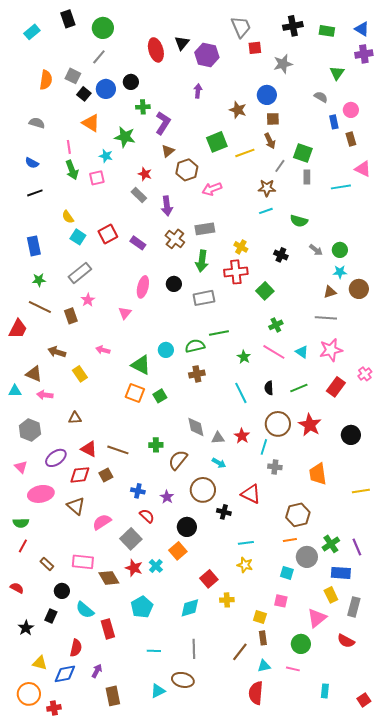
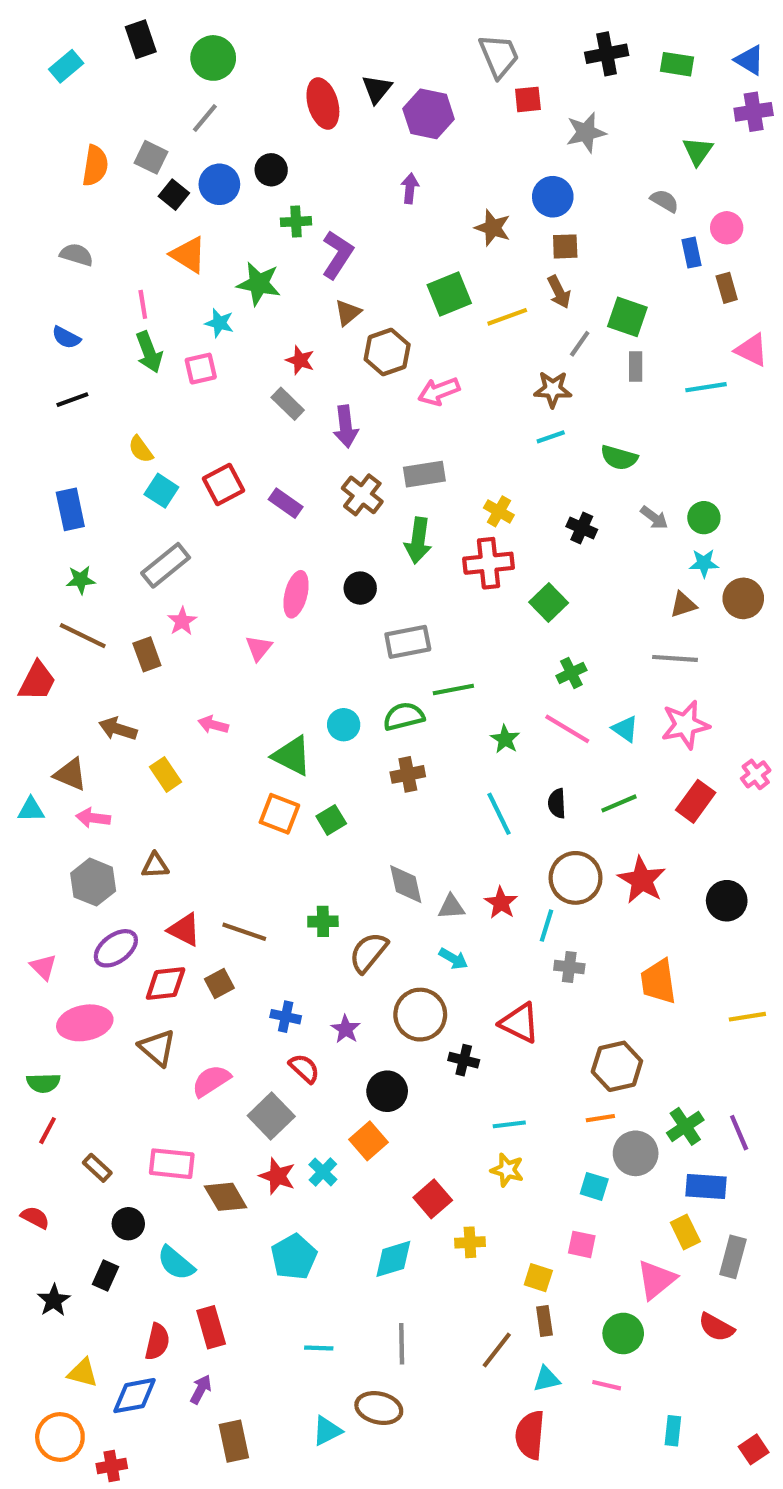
gray rectangle: (204, 298) -> (408, 642), moved
gray hexagon: (30, 430) -> (93, 882), moved
red rectangle: (108, 629) -> (211, 1327), moved

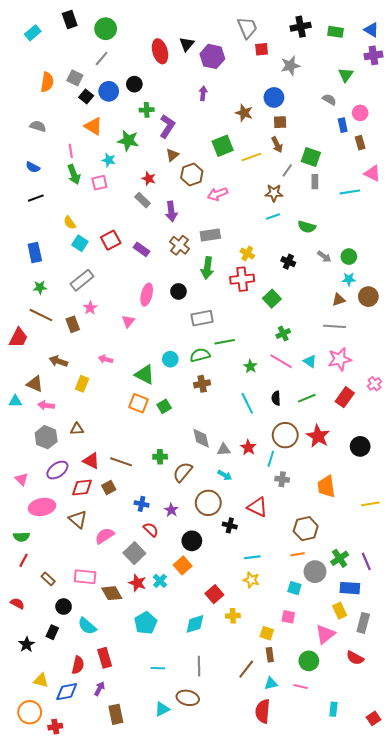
yellow rectangle: (166, 774) -> (82, 384), turned 56

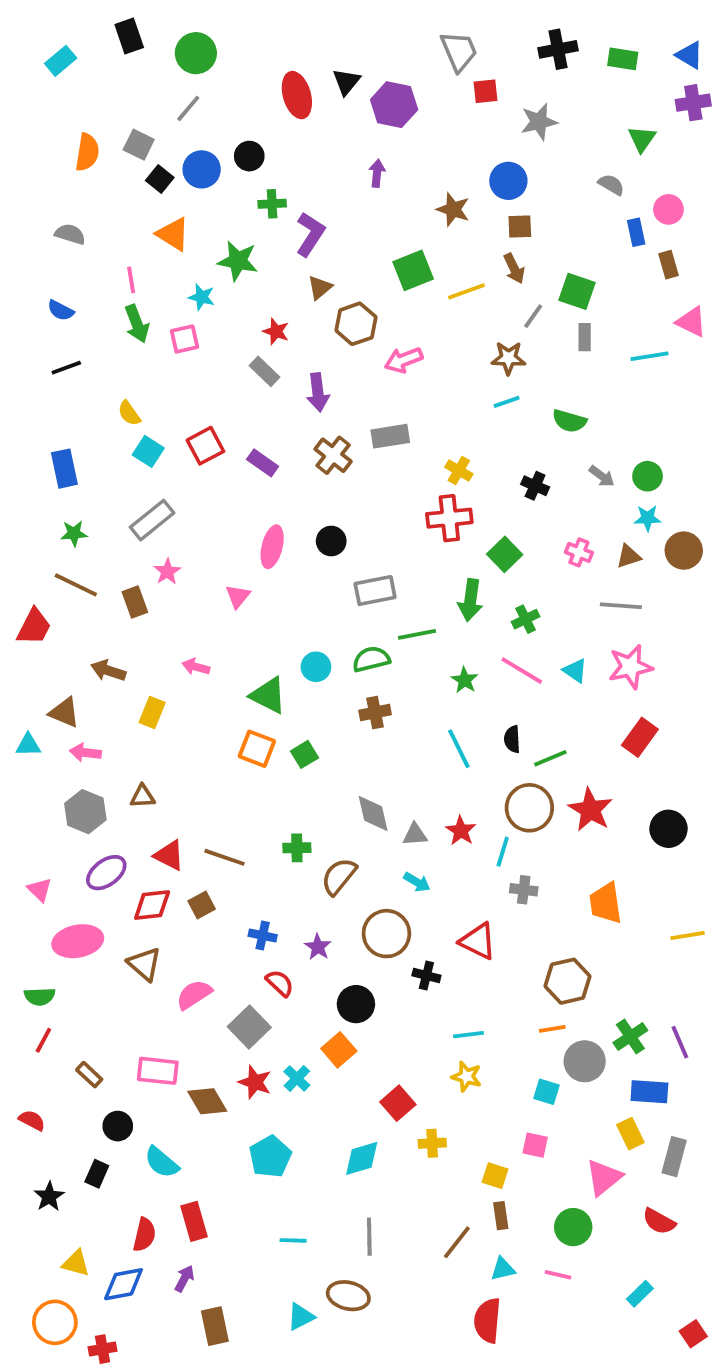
green arrow: (207, 268) -> (470, 600), moved
pink cross: (375, 384) -> (579, 552), moved, turned -32
green line: (307, 398) -> (550, 758), moved
cyan rectangle: (333, 709) -> (640, 1294), moved, turned 40

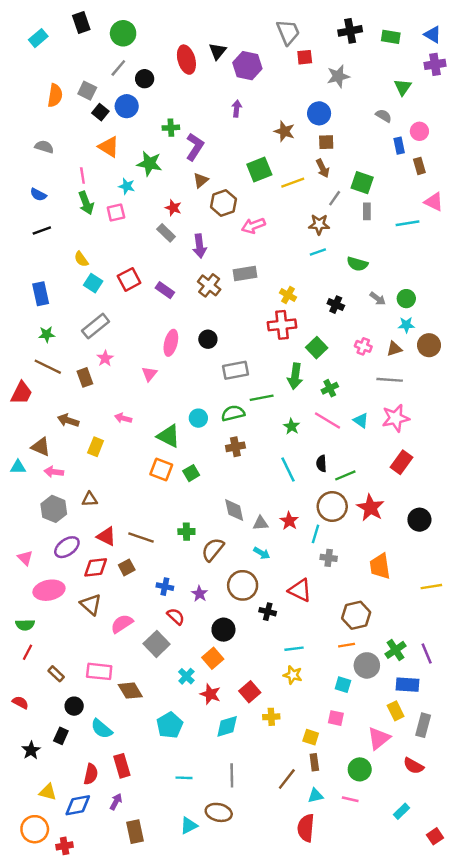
black circle: (249, 156) -> (145, 79), moved
red star: (255, 1082) -> (210, 694), moved

